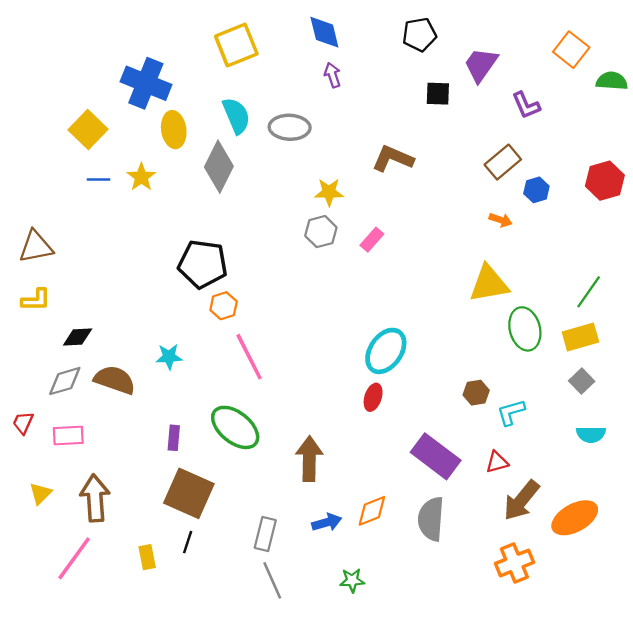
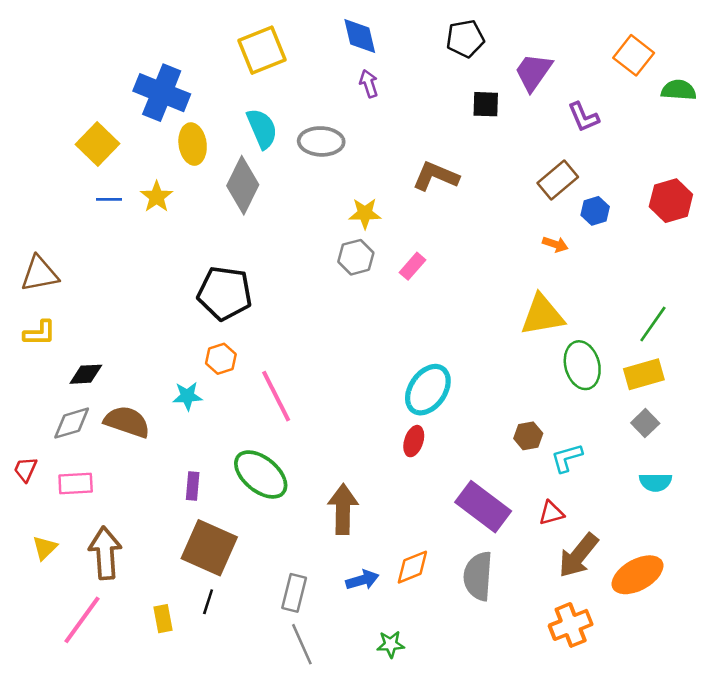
orange hexagon: (224, 306) -> (221, 359), moved

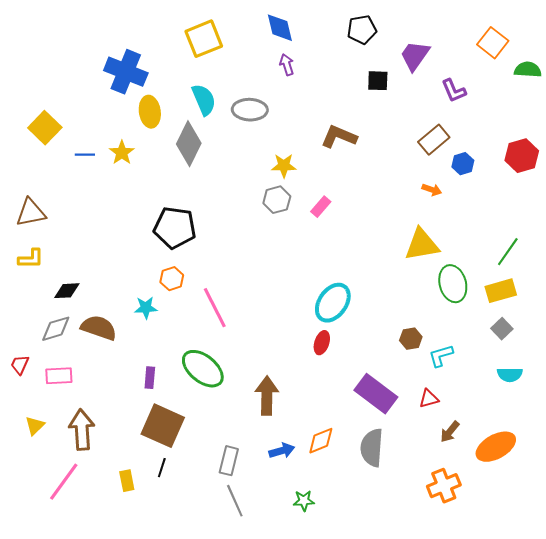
yellow square: (97, 144) -> (45, 128), moved
brown arrow: (578, 556) -> (450, 432), size x0.6

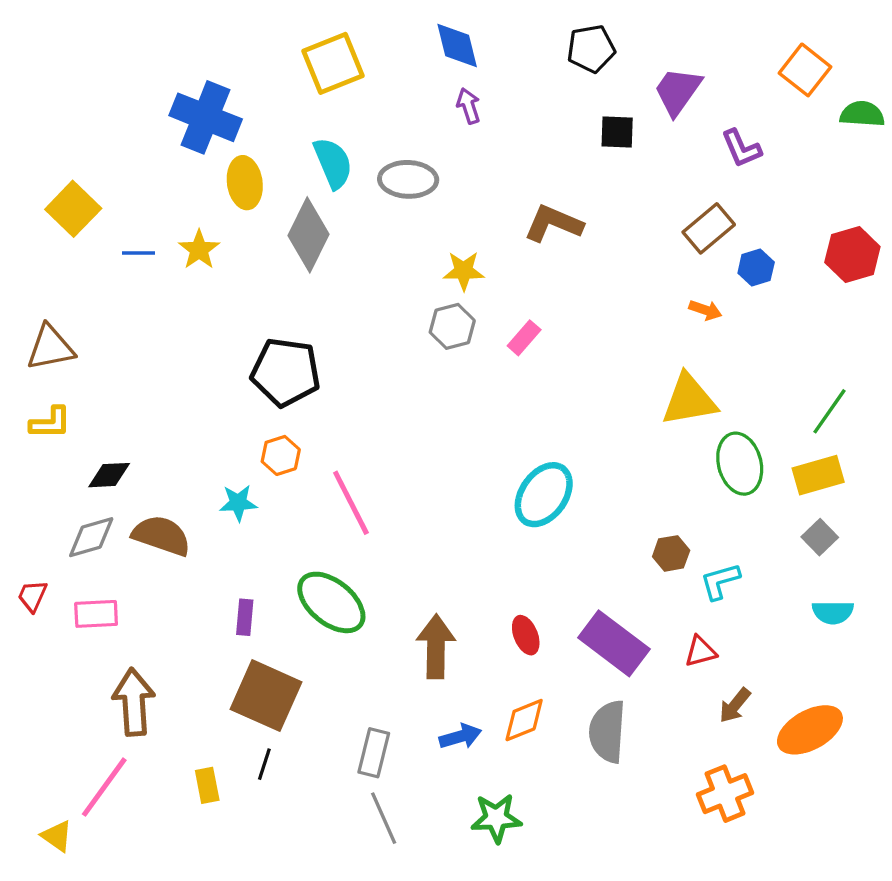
red ellipse: (322, 343) -> (526, 635), moved, turned -40
yellow triangle: (35, 426) -> (57, 836), moved, turned -40
green star: (304, 501) -> (496, 818), size x1.4

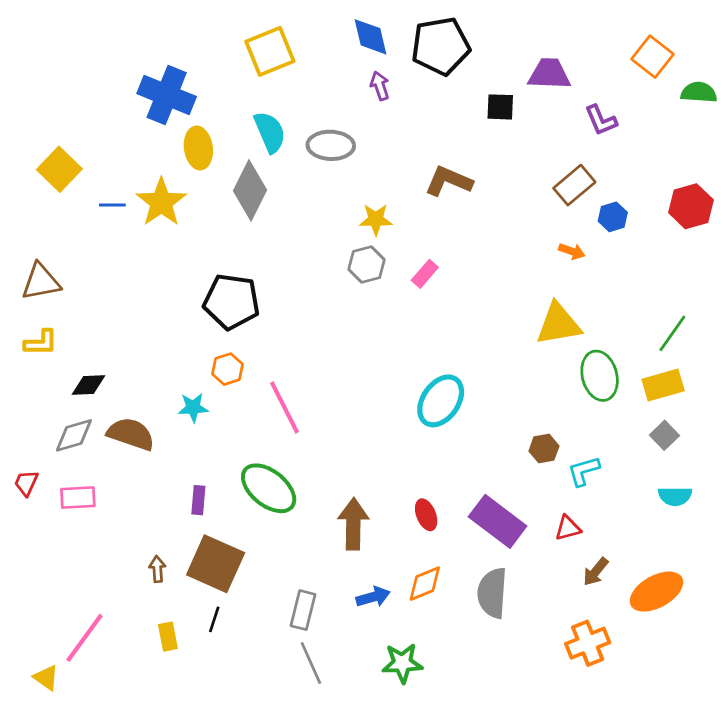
black pentagon: (591, 49) -> (441, 46), moved, size x1.5
purple trapezoid: (678, 91) -> (549, 74), turned 57
yellow star: (199, 250) -> (161, 202), size x1.5
brown arrow: (134, 702) -> (157, 569), moved, size x0.5

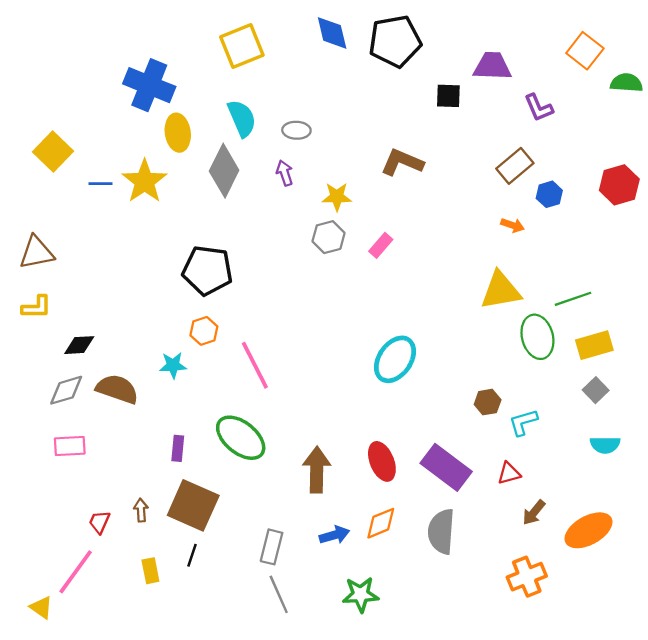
purple arrow: (380, 86) -> (285, 173), moved
gray ellipse: (331, 145) -> (296, 130), size x0.7
green line: (672, 333) -> (573, 299), moved, turned 36
red trapezoid: (26, 483) -> (99, 522), moved
red ellipse: (426, 515) -> (382, 461), size x1.4

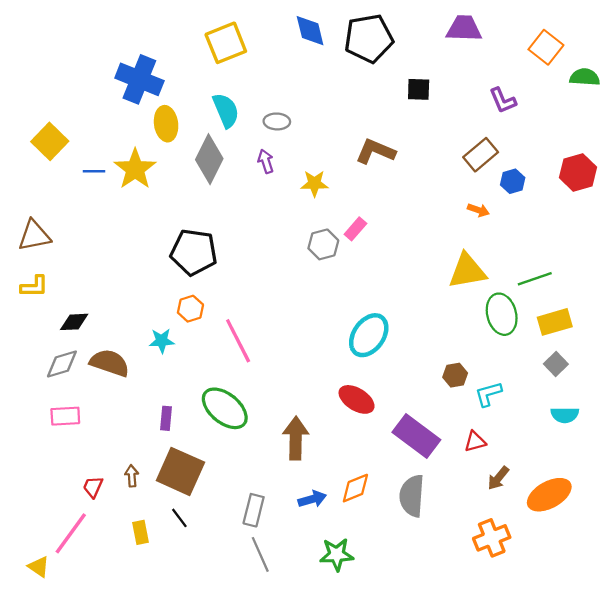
purple trapezoid: (492, 66) -> (464, 28), moved
gray hexagon: (329, 237) -> (323, 244), moved
red ellipse: (382, 461) -> (357, 399), moved, turned -36
black line: (192, 555) -> (179, 518), turned -55

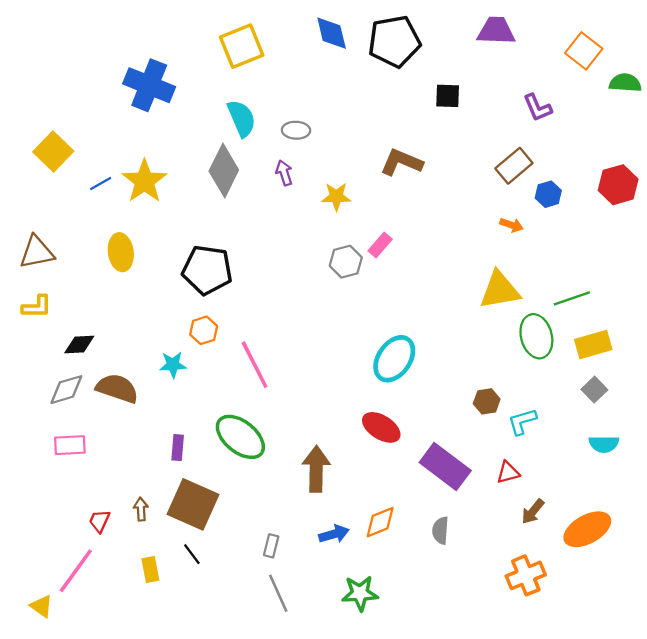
yellow ellipse: (166, 124) -> (121, 252), moved
blue line: (94, 171) -> (101, 184), turned -30
gray semicircle: (412, 496) -> (440, 530), size x0.6
gray rectangle: (254, 510) -> (271, 546), size x0.7

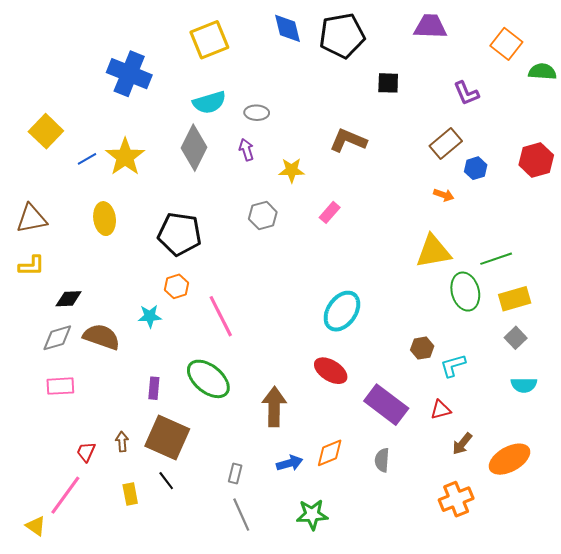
cyan semicircle: (242, 118) -> (209, 102), turned 96
gray hexagon: (346, 262) -> (263, 215), moved

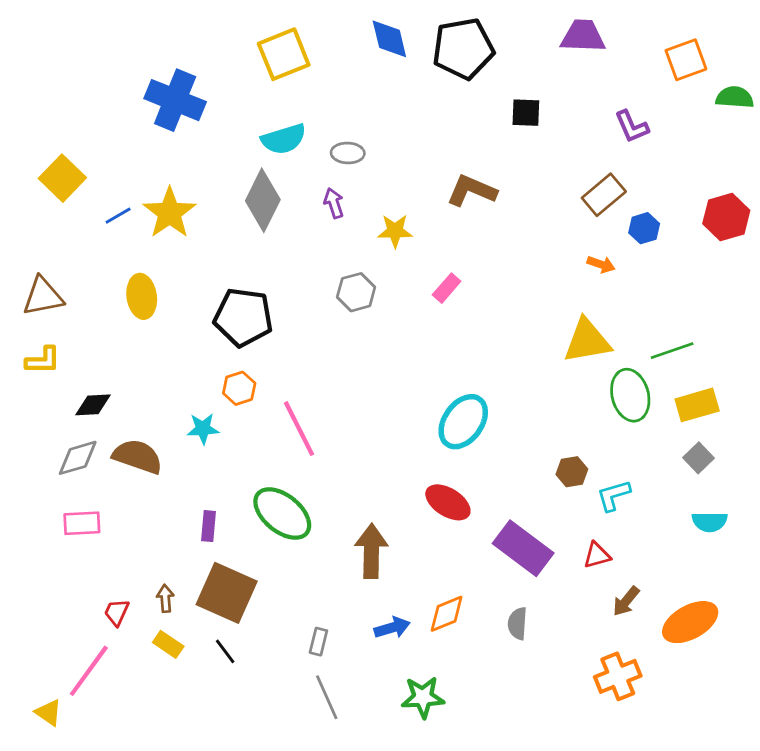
orange square: (506, 44) -> (686, 60), turned 32
yellow rectangle: (130, 494) -> (168, 644), moved, turned -45

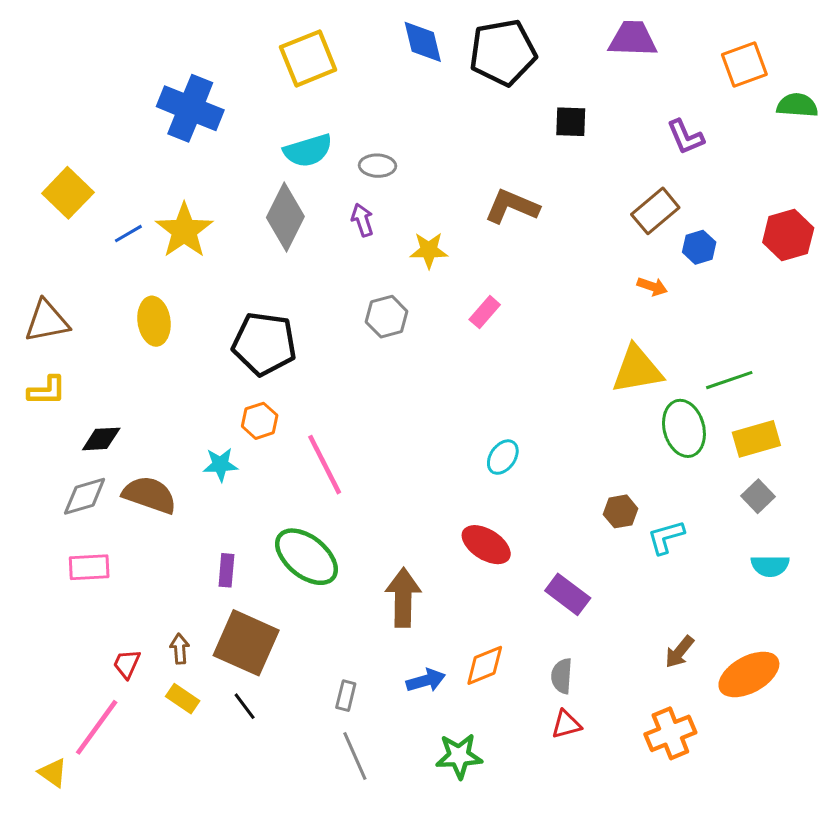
cyan ellipse: (463, 422) -> (503, 457), size x0.6
purple rectangle: (523, 548) -> (568, 594), size x0.7
red triangle: (597, 555) -> (566, 724), moved

